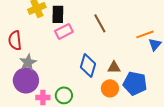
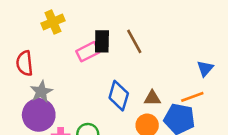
black rectangle: (58, 14) -> (102, 41), moved
orange line: (145, 34) -> (192, 97), moved

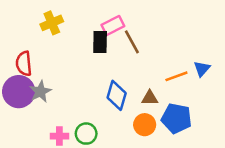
pink rectangle: (88, 52) -> (113, 25), moved
orange line: (192, 97) -> (176, 76), moved
purple circle: (39, 115) -> (19, 92), moved

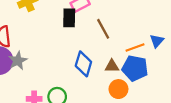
brown line: (132, 42) -> (103, 29), moved
blue pentagon: (176, 118) -> (135, 68), moved
orange circle: (145, 125) -> (118, 89), moved

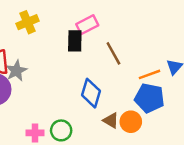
gray star: (18, 61) -> (16, 71), moved
brown triangle: (112, 66) -> (111, 120), moved, turned 32

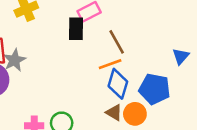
orange line: (149, 74) -> (110, 64), moved
blue diamond: (91, 93) -> (118, 84), moved

